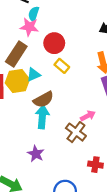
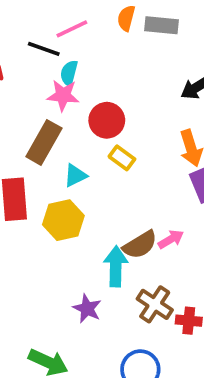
yellow hexagon: (17, 81) -> (63, 220), moved
brown semicircle: (43, 100) -> (140, 245), moved
cyan arrow: (42, 117) -> (116, 266), moved
brown cross: (76, 132) -> (155, 304), moved

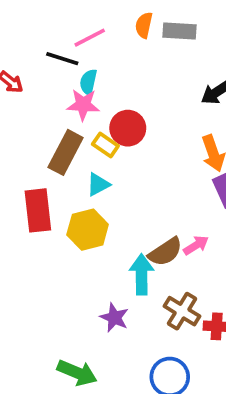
yellow rectangle: (122, 158) -> (105, 145), moved

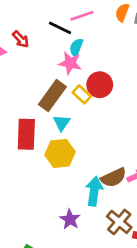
cyan triangle: (98, 184) -> (62, 123), moved, turned -36

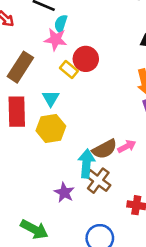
brown rectangle: (52, 96) -> (20, 67), moved
brown cross: (119, 222) -> (98, 181), moved

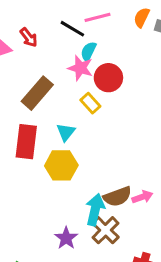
red circle: (86, 59) -> (108, 78), moved

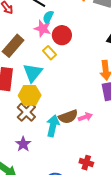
cyan triangle: (66, 132) -> (33, 73), size x1.5
brown cross: (105, 230) -> (26, 112), moved
purple star: (66, 238) -> (23, 144), moved

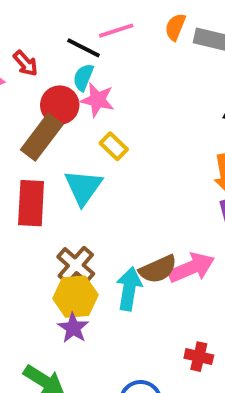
cyan semicircle: (48, 17) -> (83, 77), moved
red circle: (62, 35) -> (60, 105), moved
yellow hexagon: (30, 95) -> (75, 297), moved
pink arrow: (85, 117) -> (191, 268), size x1.6

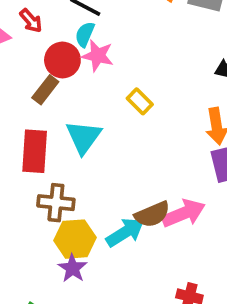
brown rectangle: (42, 137) -> (45, 90), size x0.7
yellow rectangle: (114, 146) -> (140, 101), moved
brown cross: (76, 265) -> (56, 203), moved, turned -36
cyan arrow: (129, 289) -> (125, 232), turned 48

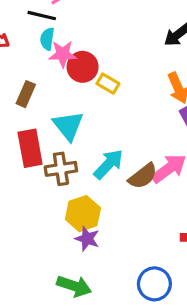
red circle: (62, 60) -> (83, 67), moved
brown cross: (56, 203) -> (61, 169), moved
cyan arrow: (125, 232) -> (109, 164), moved

